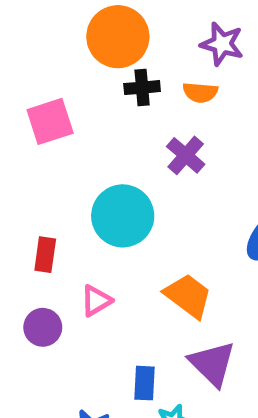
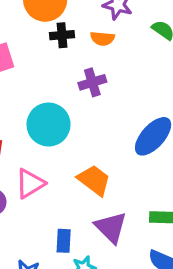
purple cross: (186, 155) -> (92, 82), turned 32
pink triangle: (96, 301) -> (30, 184), size x1.4

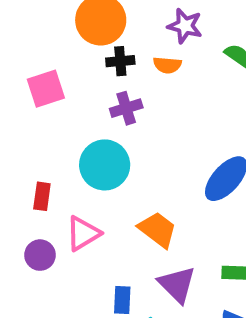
purple cross: (92, 82) -> (126, 108), moved

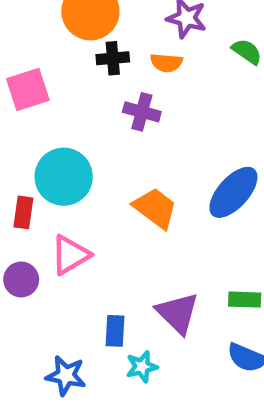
purple cross: (126, 108) -> (142, 112), moved, turned 32
cyan circle: (105, 165) -> (64, 177), moved
orange trapezoid: (158, 230) -> (155, 208), moved

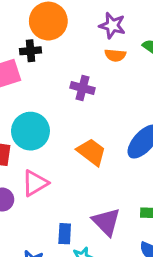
black cross: (113, 58) -> (30, 51), moved
orange semicircle: (166, 63) -> (115, 55), moved

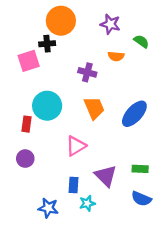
orange semicircle: (115, 55) -> (116, 56), moved
orange trapezoid: (91, 152) -> (94, 108), moved, turned 30
pink triangle: (35, 183) -> (76, 146), moved

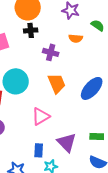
black cross: (47, 44) -> (31, 30), moved

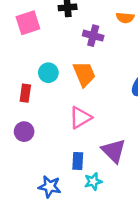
cyan circle: (16, 81) -> (48, 73), size x0.6
orange trapezoid: (57, 83) -> (84, 74), moved

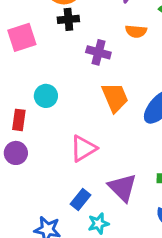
orange trapezoid: (84, 74) -> (115, 97), moved
purple circle: (24, 132) -> (16, 153), moved
blue rectangle: (78, 161) -> (80, 200), turned 36

